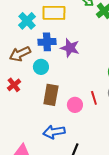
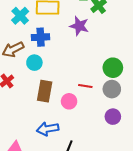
purple star: (70, 48) -> (79, 26), moved
red line: (94, 98) -> (85, 86), moved, turned -64

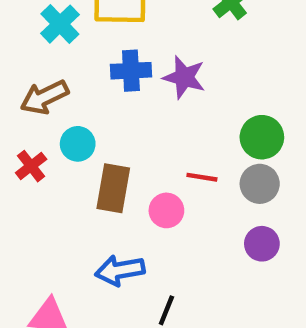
purple star: (79, 26) -> (184, 77), moved
blue cross: (41, 37) -> (131, 71), moved
cyan circle: (34, 63) -> (78, 144), moved

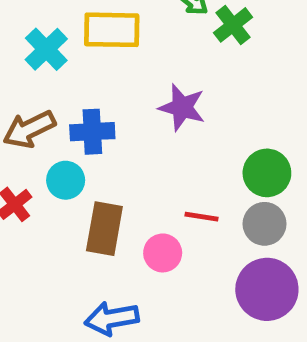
blue cross: (131, 71) -> (92, 132), moved
purple circle: (262, 244) -> (267, 289), size x1.6

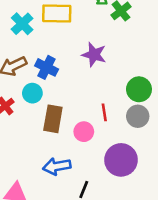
blue cross: (92, 132) -> (47, 67), turned 30
red line: (201, 217) -> (104, 112), turned 72
purple circle: (267, 289) -> (121, 160), moved

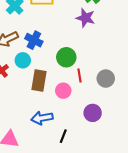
purple star: (94, 55) -> (86, 18), moved
green circle: (139, 89) -> (66, 57), moved
purple circle: (121, 160) -> (93, 113), size x0.7

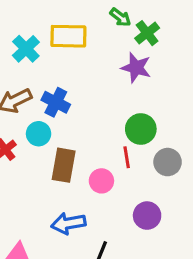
green circle: (66, 57) -> (141, 129), moved

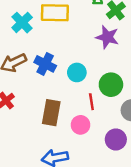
cyan circle: (39, 134) -> (77, 72), moved
red line: (127, 157) -> (91, 102), moved
purple circle: (147, 216) -> (116, 139), moved

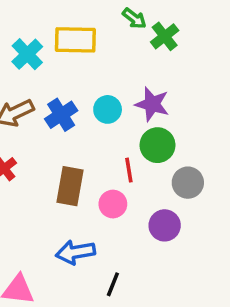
purple star: (107, 37) -> (152, 104), moved
blue cross: (45, 64) -> (61, 115), turned 30
cyan circle: (77, 72) -> (108, 109), moved

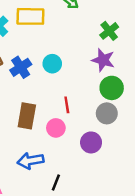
green cross: (165, 36) -> (109, 31), moved
purple star: (152, 104) -> (103, 60), moved
green circle: (157, 145) -> (112, 88), moved

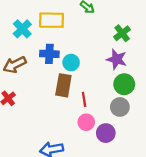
blue cross: (21, 67) -> (49, 54), moved, turned 36
brown rectangle: (27, 116) -> (63, 85), moved
pink circle: (56, 128) -> (86, 122), moved

